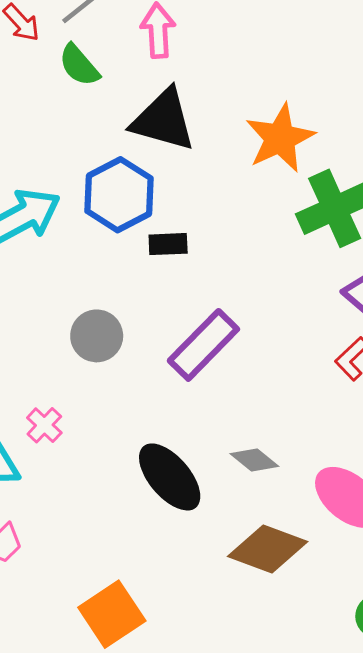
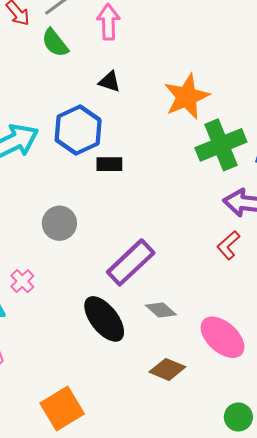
black triangle: (163, 120) -> (110, 82), size x0.5
purple rectangle: (203, 345) -> (131, 262), moved
brown diamond: (268, 549) -> (167, 369), size x0.7

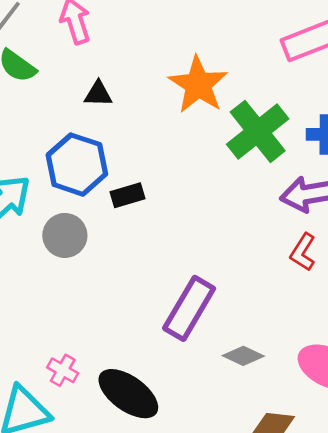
gray circle: (59, 223) -> (65, 235), moved
black ellipse: (104, 319) -> (128, 394), moved

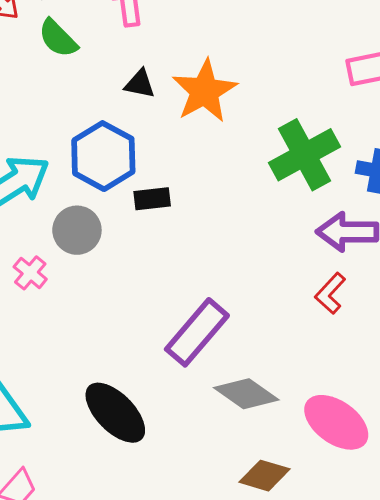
orange star: (198, 85) -> (205, 91), moved
gray diamond: (243, 356) -> (246, 394), size x1.4
pink cross: (63, 370) -> (30, 273), moved

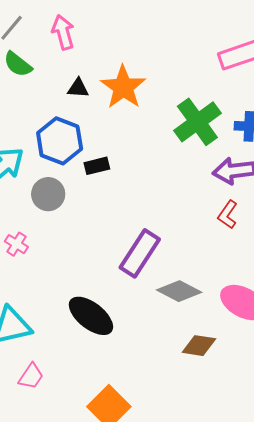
pink cross: (30, 273) -> (16, 244), moved

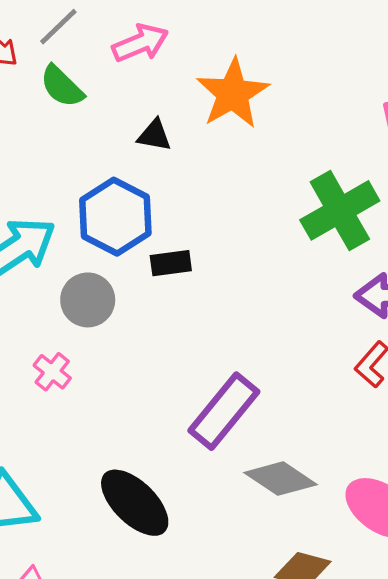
pink arrow: (63, 32) -> (140, 43), turned 76
orange star: (123, 87) -> (233, 93), moved
pink cross: (16, 244) -> (52, 372), moved

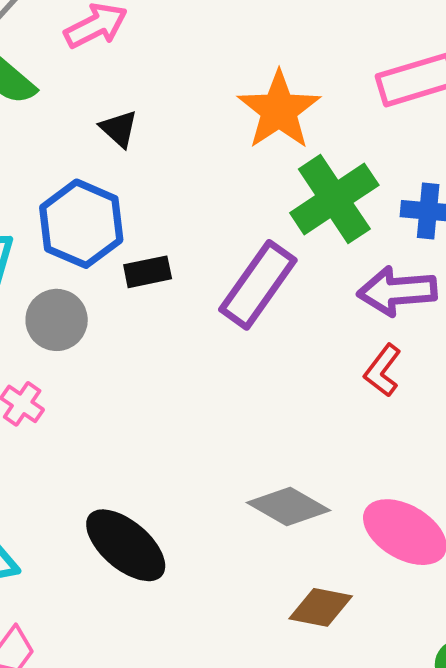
orange star: (233, 93) -> (279, 110), moved
black triangle: (154, 135) -> (119, 129), turned 36
purple rectangle: (224, 411) -> (258, 285), moved

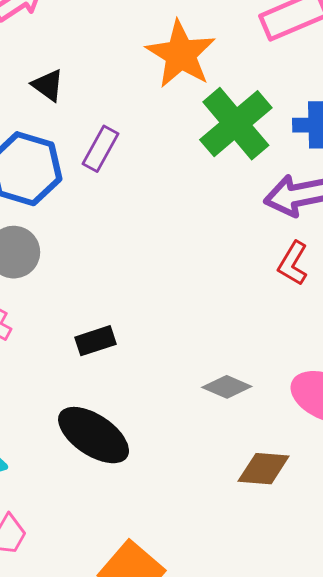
black rectangle: (148, 272) -> (95, 341), moved
purple rectangle: (258, 285) -> (100, 149), moved, size x0.6
gray diamond: (288, 507) -> (227, 387), size x0.7

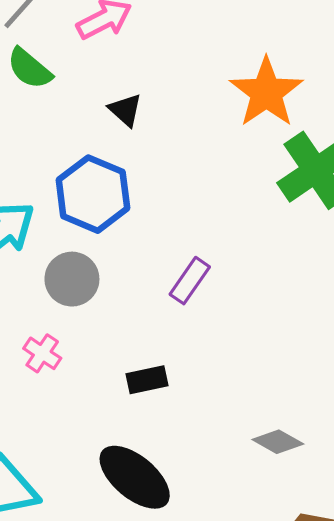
purple rectangle: (100, 149) -> (190, 281), moved

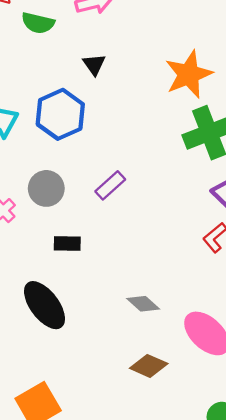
green semicircle: (30, 69) -> (38, 23), turned -40
gray circle: (72, 279) -> (46, 188), moved

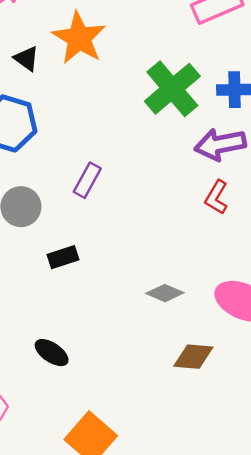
orange star: (189, 74) -> (79, 38), moved
black ellipse: (45, 305) -> (52, 353), moved, size x0.6

